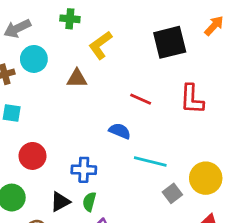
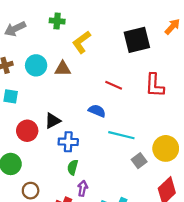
cyan circle: (34, 59) -> (36, 65), moved
black triangle: (60, 202) -> (53, 121), moved

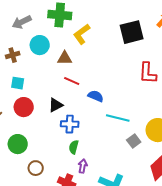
green cross: (57, 21) -> (60, 15), size x1.6
cyan circle: (36, 65) -> (40, 45), moved
red line: (114, 85) -> (72, 81), moved
red circle: (27, 131) -> (24, 107), moved

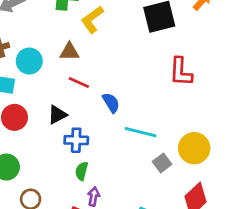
cyan circle: (40, 45) -> (29, 61), moved
blue semicircle: (96, 96) -> (111, 103), turned 35

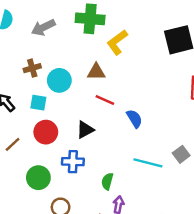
cyan line: (141, 132) -> (148, 163), moved
blue cross: (76, 140) -> (73, 162), moved
gray square: (162, 163) -> (181, 154), moved

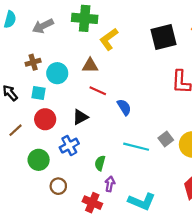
blue cross: (73, 162) -> (69, 146), turned -30

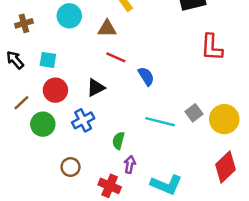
brown cross: (33, 62) -> (24, 23), moved
cyan circle: (57, 73) -> (69, 16), moved
green circle: (39, 160) -> (43, 124), moved

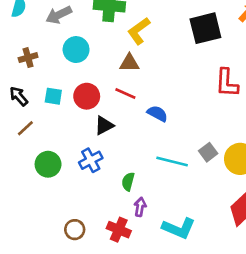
brown triangle: (107, 28) -> (129, 63), moved
blue semicircle: (146, 76) -> (157, 114), turned -30
red circle: (55, 90) -> (87, 96), moved
brown line: (21, 103) -> (25, 128), moved
brown circle: (71, 167) -> (75, 230), moved

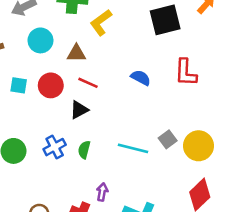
brown triangle: (129, 63) -> (76, 53), moved
blue semicircle: (157, 114) -> (141, 78), moved
black triangle: (104, 126) -> (79, 110), moved
green semicircle: (128, 182) -> (84, 150), moved

